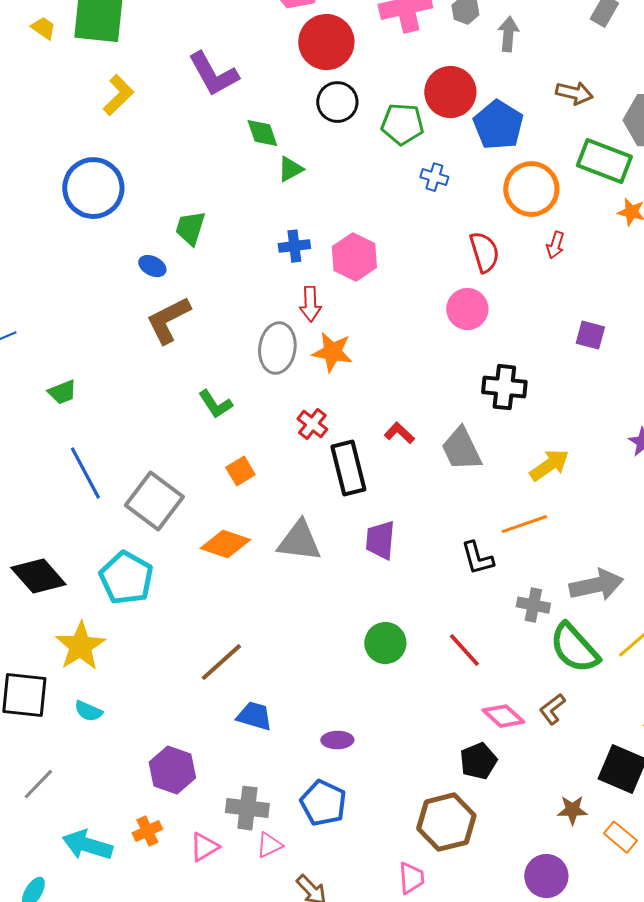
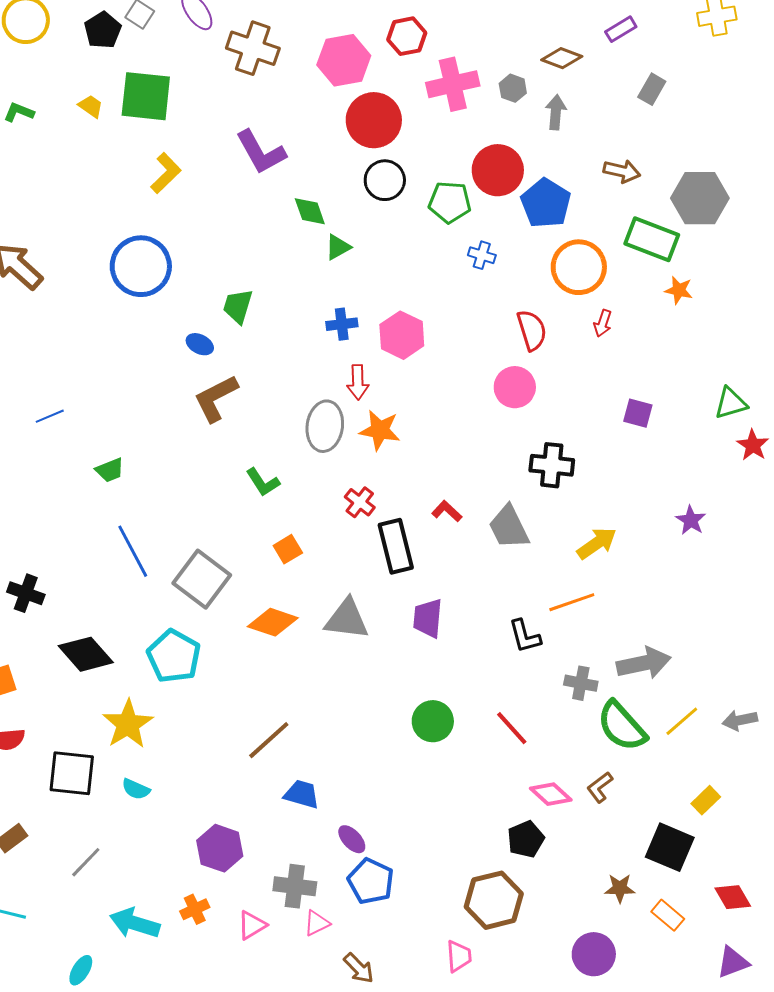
purple ellipse: (337, 740) -> (352, 839), moved, turned 48

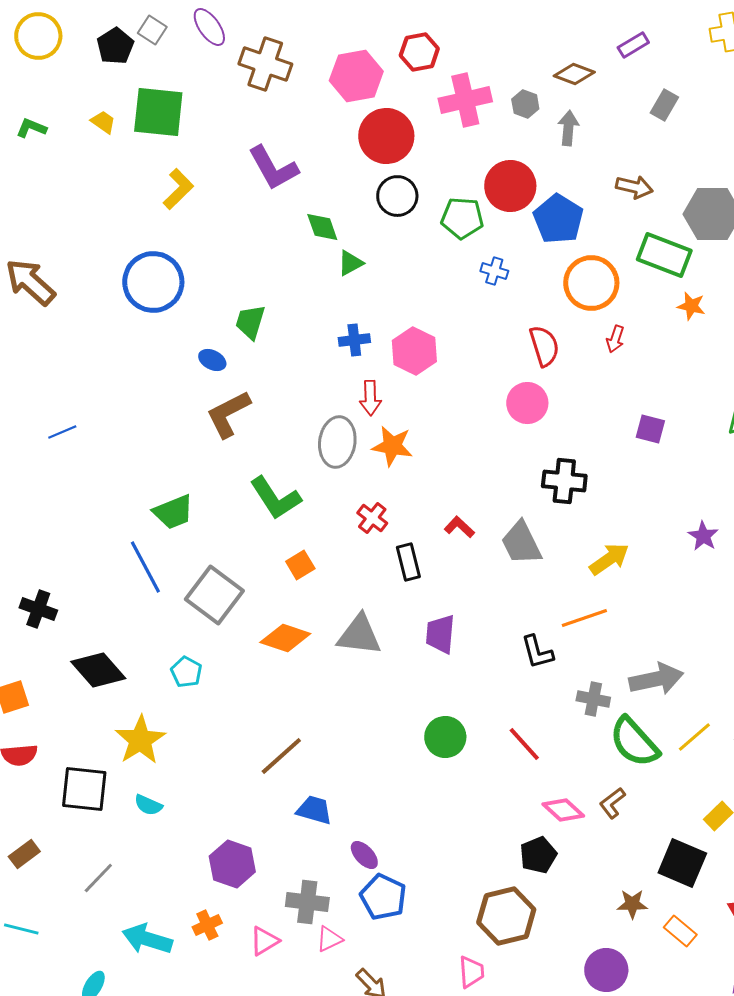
green trapezoid: (110, 470) -> (173, 512), moved, size x1.4
green L-shape: (263, 482) -> (275, 498), size x1.5
black rectangle: (396, 546) -> (408, 562), size x0.7
cyan pentagon: (174, 656) -> (186, 672), size x0.6

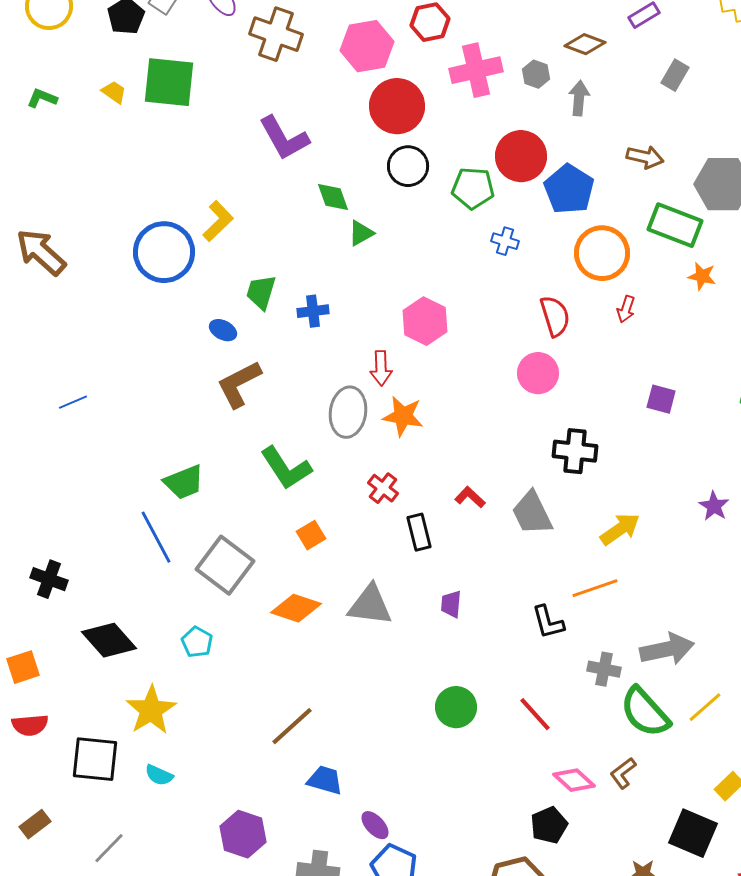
yellow L-shape: (178, 189) -> (218, 221), moved
blue cross: (354, 340) -> (313, 311), moved
purple trapezoid: (440, 634) -> (451, 604), size x0.7

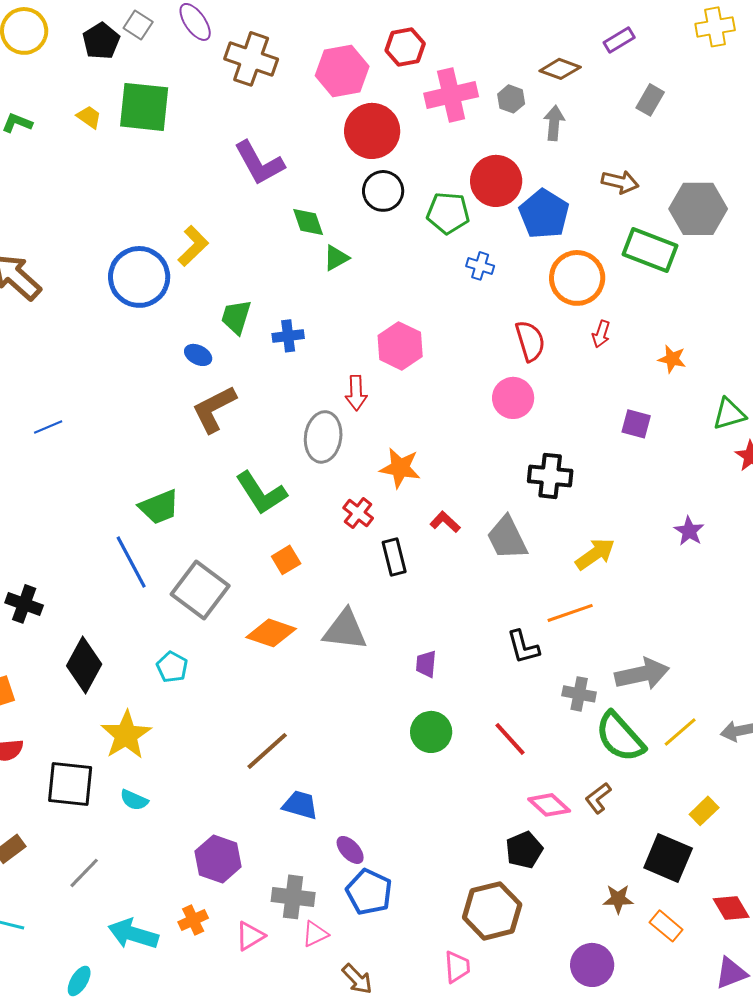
orange star: (702, 276) -> (672, 359), moved
orange star: (403, 416) -> (400, 468), moved
purple trapezoid: (451, 604) -> (426, 664), moved
black diamond: (109, 640) -> (84, 665), turned 70

